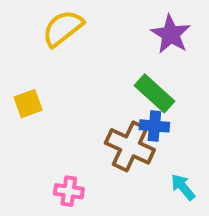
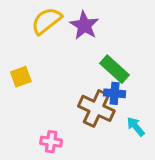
purple star: (171, 34) -> (84, 25), moved
cyan arrow: (183, 187) -> (136, 127), moved

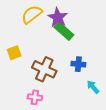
green rectangle: (115, 69) -> (64, 31), moved
brown cross: (96, 108) -> (44, 69), moved

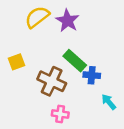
green rectangle: (64, 31) -> (75, 61), moved
pink cross: (35, 97) -> (60, 114), moved

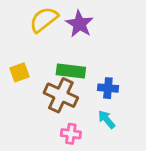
green rectangle: (75, 61) -> (71, 71), moved, turned -35
cyan arrow: (109, 102) -> (107, 119), moved

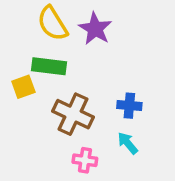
yellow semicircle: (44, 20) -> (52, 24), turned -84
green rectangle: (71, 71) -> (49, 66), moved

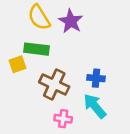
cyan arrow: (128, 143) -> (95, 106), size x1.5

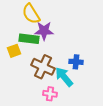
purple star: (71, 21) -> (44, 31), moved, turned -30
cyan arrow: (95, 106) -> (64, 77), moved

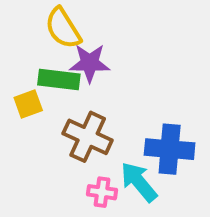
blue cross: (76, 62) -> (170, 149), moved, size x1.6
cyan arrow: (64, 77) -> (139, 182), moved

